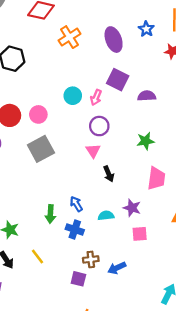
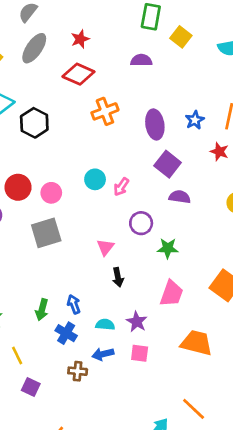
purple square: (118, 80) -> (168, 164), moved
purple circle: (99, 126) -> (141, 223), moved
blue arrow: (117, 268) -> (103, 354), moved
purple square: (78, 279) -> (31, 387), moved

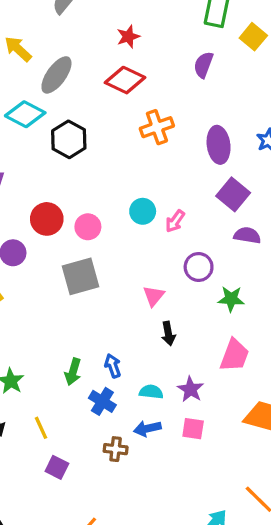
gray ellipse: (34, 48) -> (56, 75), moved
purple semicircle: (141, 60) -> (203, 65), turned -70

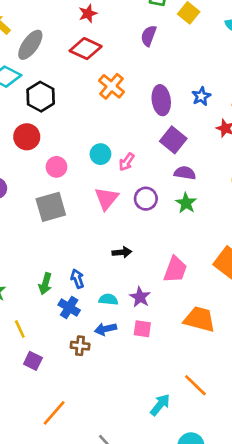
orange cross: (157, 127) -> (111, 86), turned -30
red circle: (47, 219) -> (27, 137), moved
pink triangle: (154, 296) -> (106, 198), moved, size x1.4
green star: (231, 299) -> (186, 203), moved, turned 30
black arrow: (168, 334) -> (122, 252), turned -84

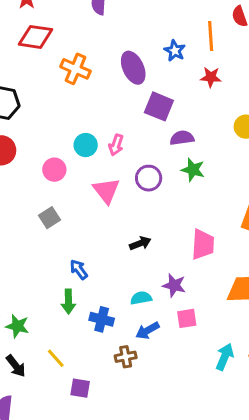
pink circle: (56, 167) -> (54, 170), moved
gray square: (51, 207) -> (49, 218), size x0.6
blue arrow: (77, 279) -> (79, 269), moved
cyan arrow: (160, 405) -> (225, 357), moved

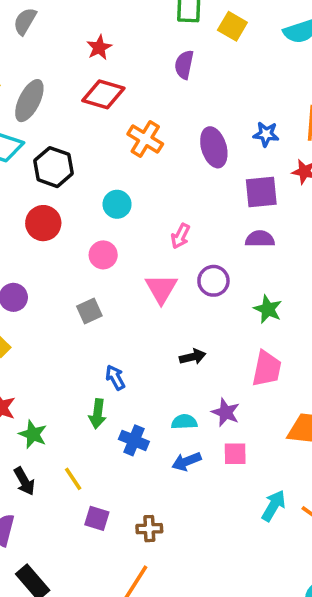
blue star: (175, 51) -> (266, 134), turned -30
purple square: (159, 106) -> (261, 192), moved, turned -36
cyan circle: (86, 145) -> (117, 204), moved
green star: (193, 170) -> (268, 309), moved
brown cross: (126, 357) -> (149, 529), moved

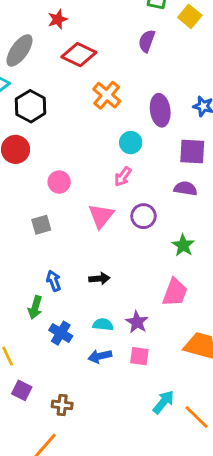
red star: (99, 48) -> (58, 19), moved
cyan circle: (117, 204) -> (131, 143), moved
black arrow: (193, 357) -> (99, 279), moved

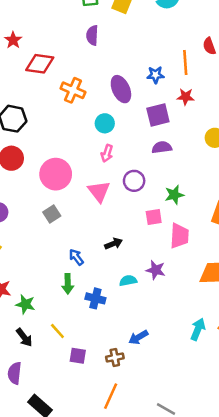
pink circle: (59, 182) -> (56, 174), size x1.6
green star: (183, 245) -> (174, 195), turned -30
blue arrow: (100, 356) -> (138, 337), moved
pink square: (139, 356) -> (154, 217), moved

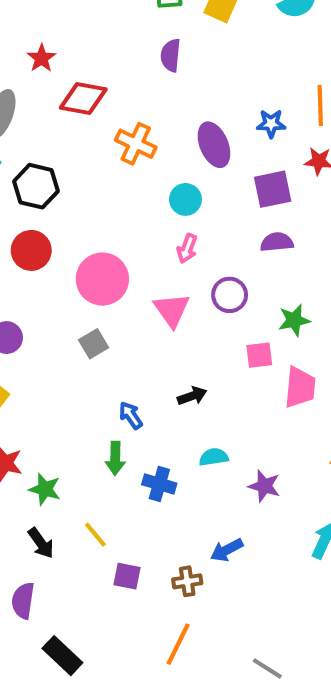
purple star: (156, 270) -> (264, 486), moved

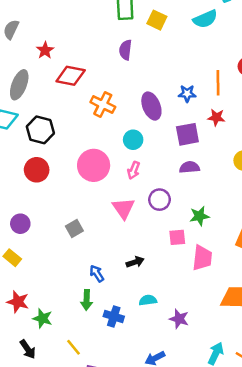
pink circle: (102, 279) -> (94, 165), moved
black arrow: (41, 543) -> (28, 349), moved

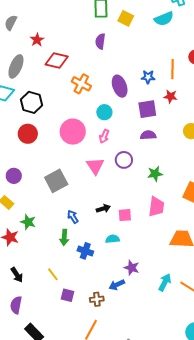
gray square: (74, 229) -> (56, 181), size x1.6
pink square: (177, 237) -> (125, 215), moved
green star: (43, 318) -> (28, 222), moved
purple star: (179, 319) -> (132, 268), moved

